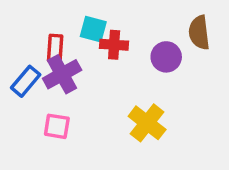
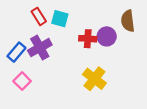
red cross: (114, 45) -> (88, 39), moved
red rectangle: (55, 48) -> (39, 16), moved, turned -36
pink square: (57, 126) -> (22, 81), moved, turned 36

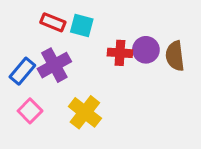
red rectangle: (39, 16) -> (53, 22), turned -36
brown semicircle: (128, 21) -> (175, 56), moved
yellow cross: (94, 79) -> (85, 112), moved

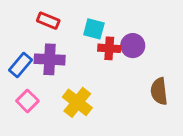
cyan square: (82, 25) -> (94, 29), moved
brown semicircle: (175, 56) -> (159, 91), moved
purple cross: (54, 65) -> (50, 59), turned 32

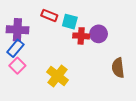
red rectangle: (48, 21) -> (49, 15), moved
purple cross: (50, 59) -> (17, 30), moved
pink square: (27, 101) -> (17, 66), moved

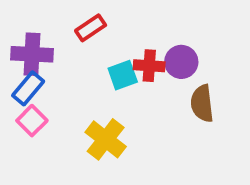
red rectangle: (49, 15) -> (91, 28), turned -56
cyan square: (70, 22) -> (123, 75), moved, turned -35
brown semicircle: (118, 68) -> (202, 103), moved

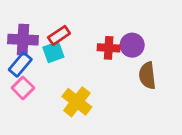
red rectangle: (91, 28) -> (59, 35), moved
cyan square: (123, 75) -> (53, 52), moved

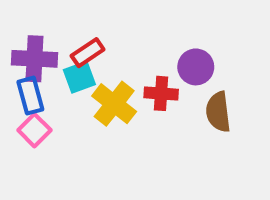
red cross: (109, 48) -> (161, 93), moved
blue rectangle: (20, 64) -> (30, 96), turned -55
yellow cross: (77, 102) -> (114, 104), moved

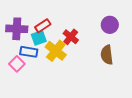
purple circle: (196, 67) -> (110, 25), moved
red cross: (161, 93) -> (71, 37), moved, turned 35
blue rectangle: (30, 96) -> (29, 52), moved, turned -66

